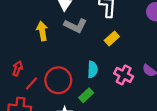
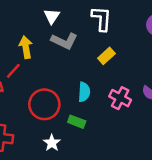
red line: (31, 83) -> (13, 71), moved
green rectangle: (86, 95) -> (77, 122), turned 64

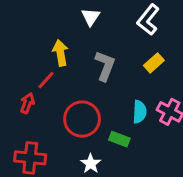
white L-shape: (101, 19) -> (148, 20), turned -145
gray L-shape: (64, 41) -> (105, 66), moved, turned -95
cyan semicircle: (84, 92) -> (140, 112), moved

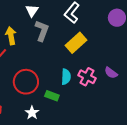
yellow rectangle: (154, 63) -> (76, 43), size x1.5
gray L-shape: (105, 66) -> (42, 31), moved

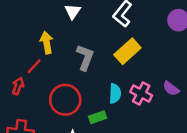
gray L-shape: (42, 31) -> (85, 57), moved
green rectangle: (52, 96) -> (98, 117), turned -40

